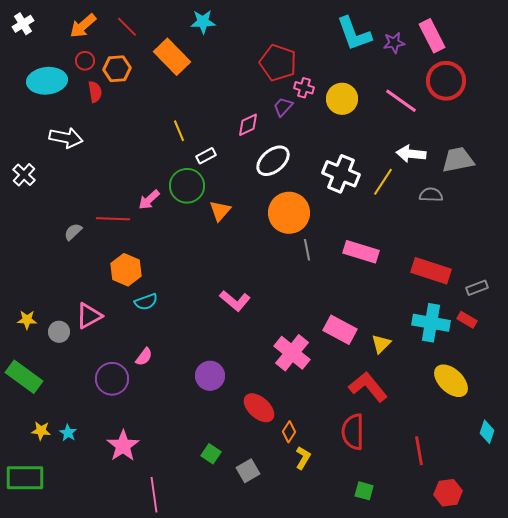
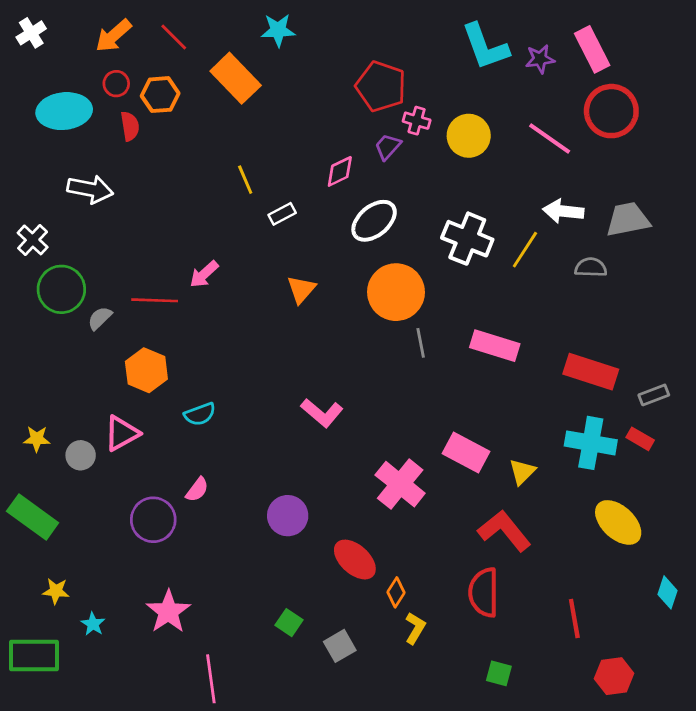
green circle: (187, 186) -> (61, 289), moved
orange hexagon: (126, 270) -> (146, 370), moved
cyan star: (68, 433) -> (93, 624), moved

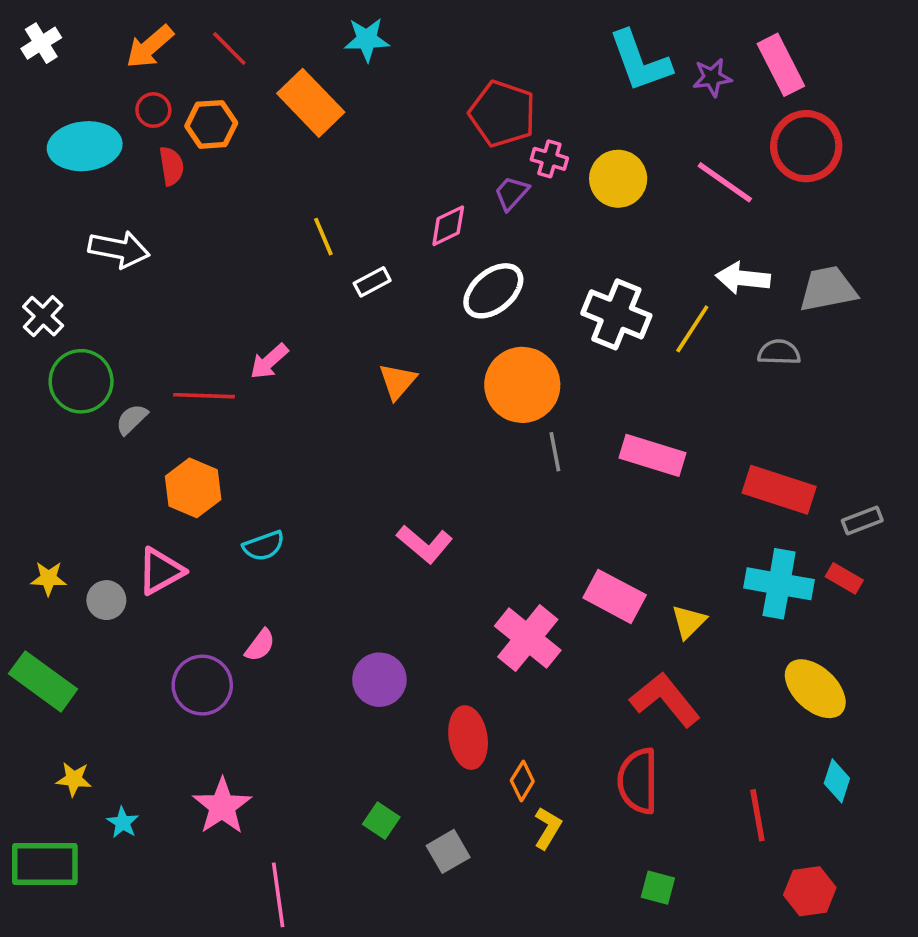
red ellipse: (355, 560) -> (468, 738), turned 39
cyan diamond: (668, 592) -> (837, 781), moved

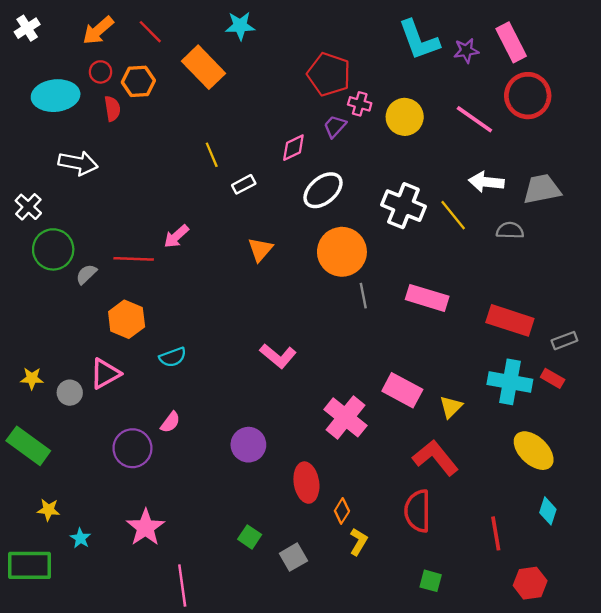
yellow line: (692, 329) -> (453, 215), turned -72

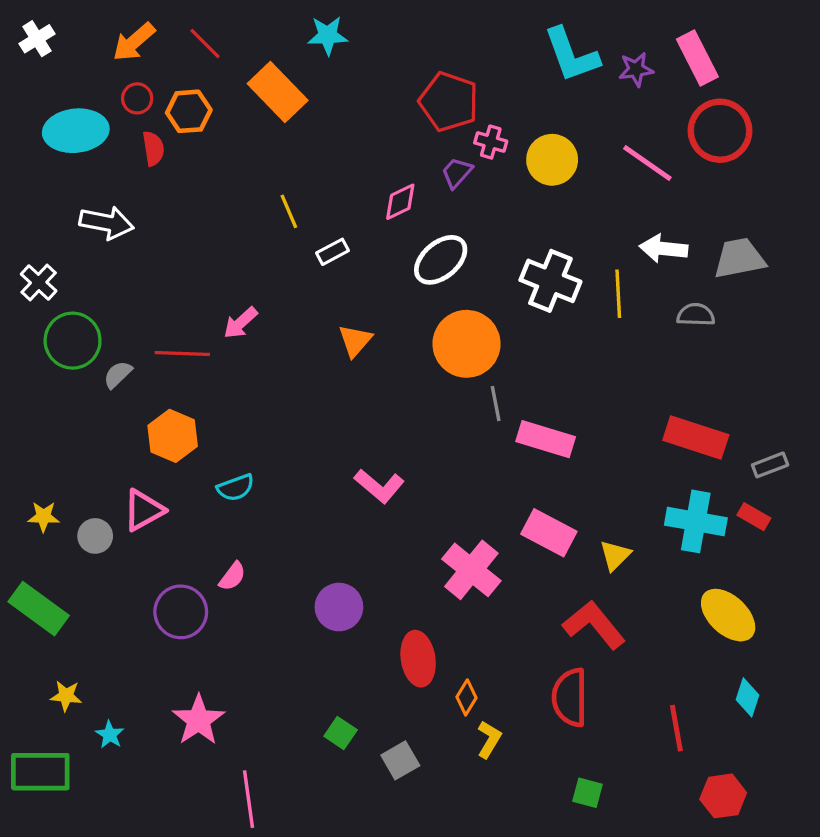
yellow line: (453, 215) -> (618, 294), turned 36
pink rectangle: (427, 298) -> (546, 439), moved

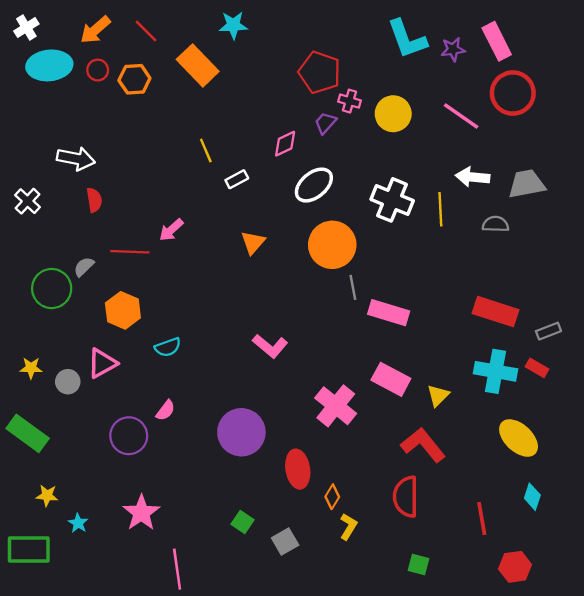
cyan ellipse: (76, 131) -> (49, 65), moved
red semicircle: (153, 148) -> (94, 200), moved
green circle: (73, 341) -> (52, 289), moved
purple circle: (339, 607) -> (241, 432), size x1.4

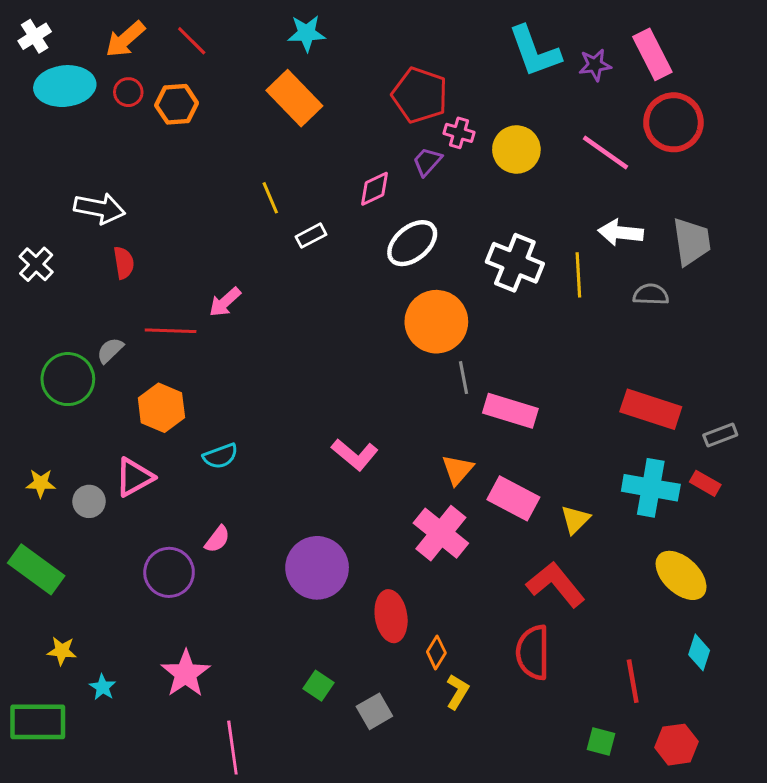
orange rectangle: (198, 65) -> (294, 98), moved
gray trapezoid: (527, 184) -> (692, 242), turned 93
orange triangle: (253, 243) -> (458, 470), moved
green square: (418, 565) -> (601, 742), moved

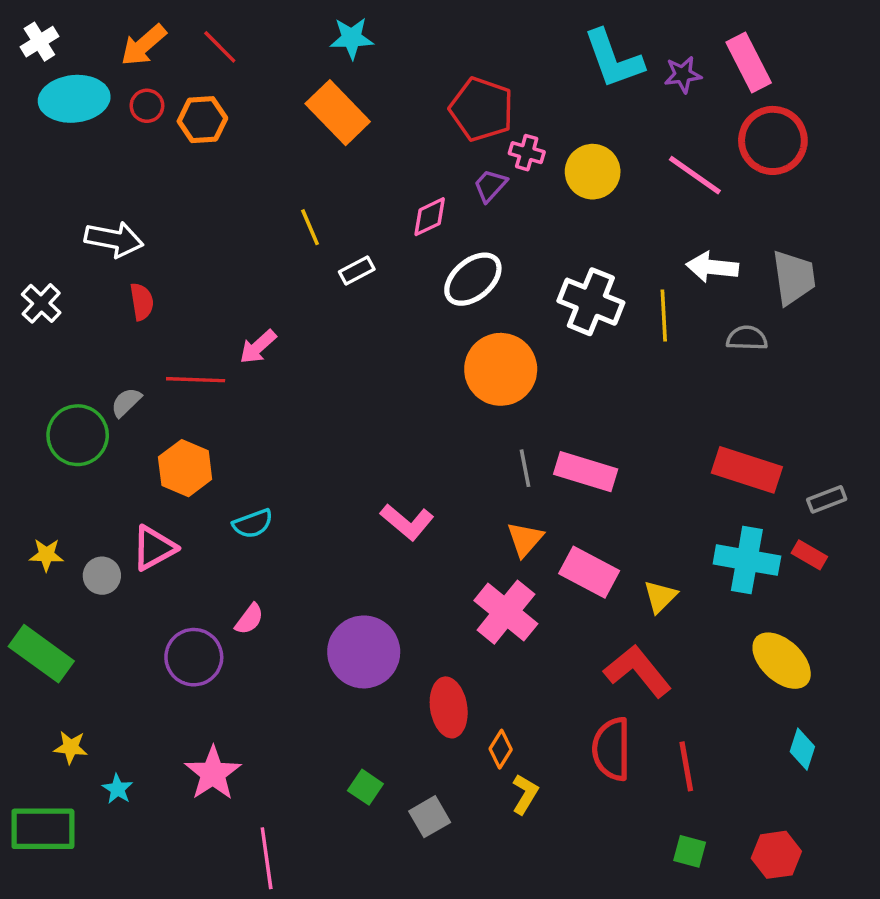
gray line: (464, 378) -> (525, 468), moved
red line: (633, 681) -> (686, 766), moved

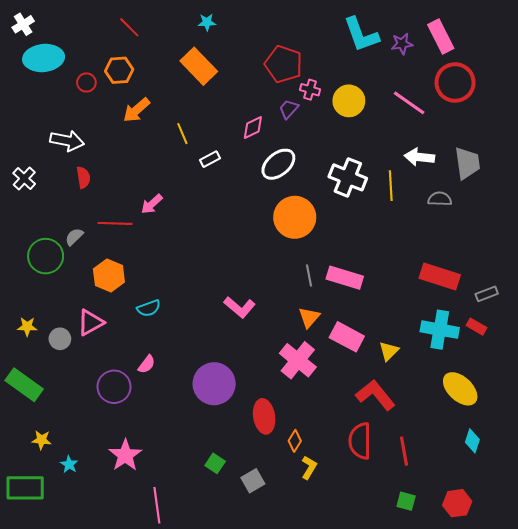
cyan star: (352, 38) -> (207, 22), size x0.7
orange arrow: (144, 45) -> (136, 110), moved
red circle: (147, 106) -> (86, 82), moved

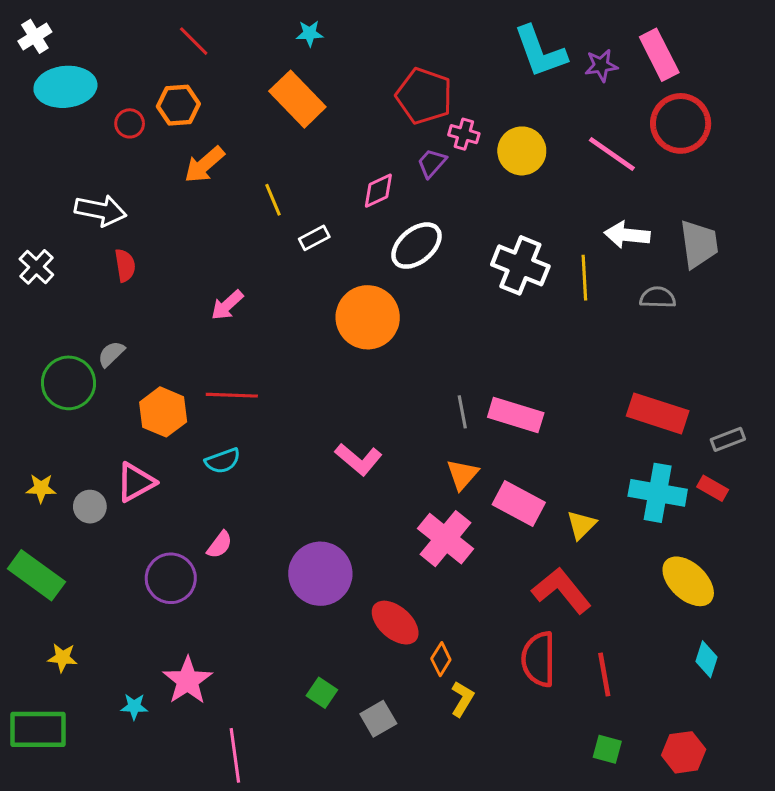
orange circle: (295, 217) -> (368, 317), moved
red line: (115, 223) -> (232, 395), moved
red ellipse: (264, 416) -> (395, 623), turned -40
cyan star: (69, 464) -> (134, 706), moved, turned -30

